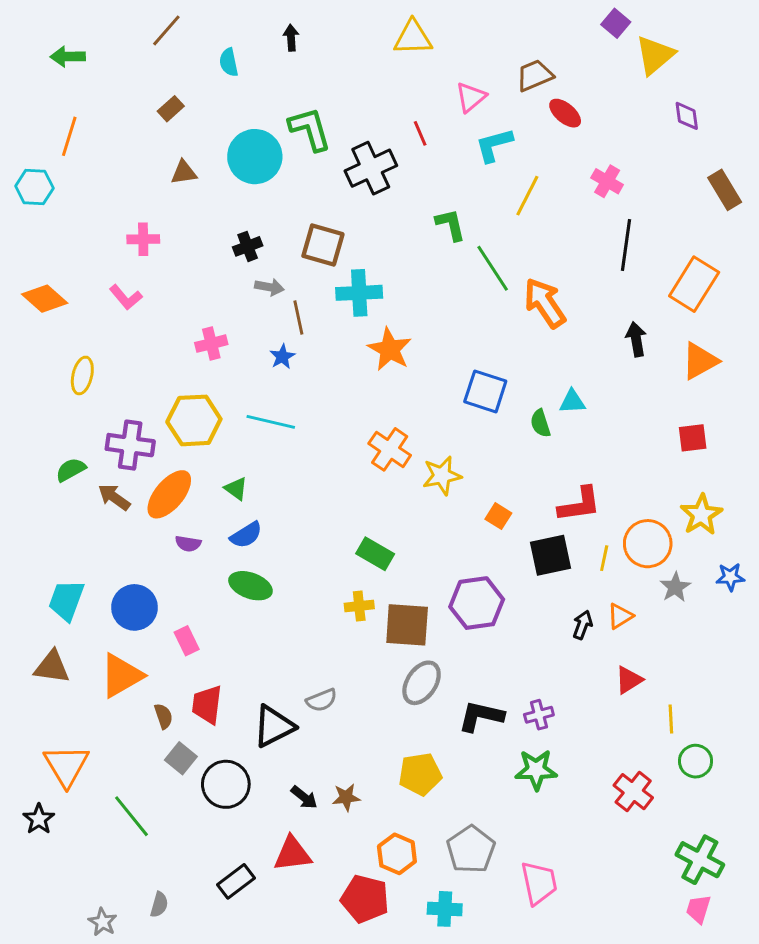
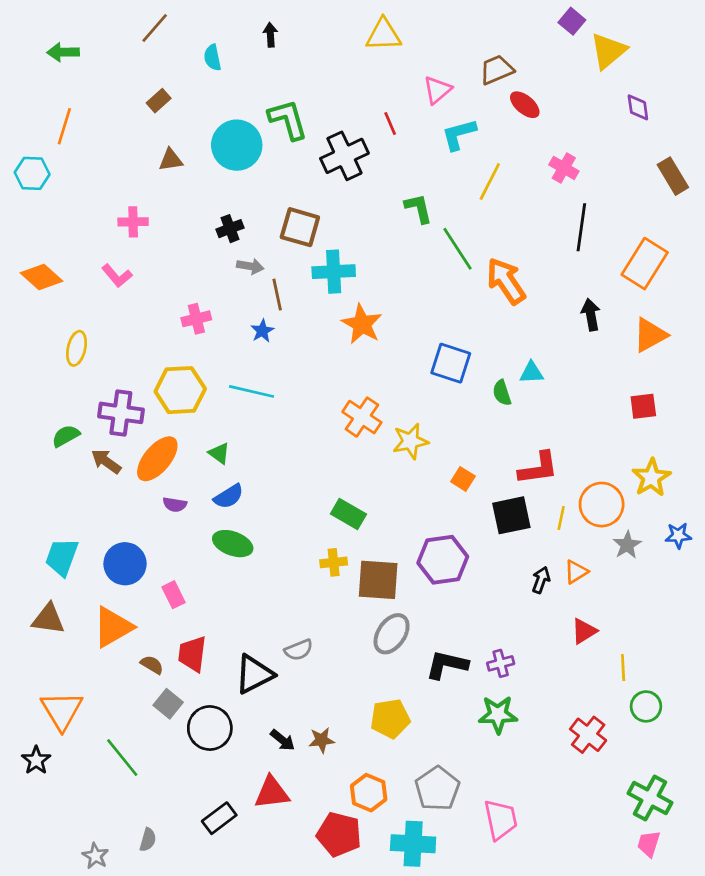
brown semicircle: (163, 716) -> (152, 665), turned -40
cyan cross: (445, 909) -> (413, 844), size x1.4

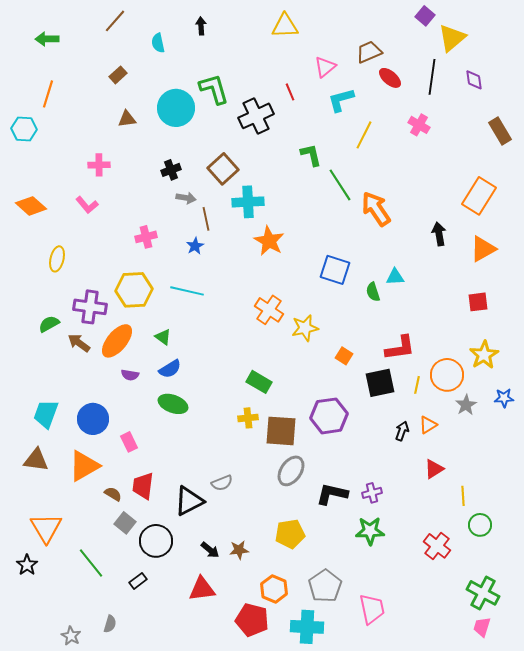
brown square: (300, 227) -> (223, 169), turned 32
black line: (581, 227) -> (432, 77), moved
black rectangle: (219, 818) -> (138, 581), moved, size x0.7

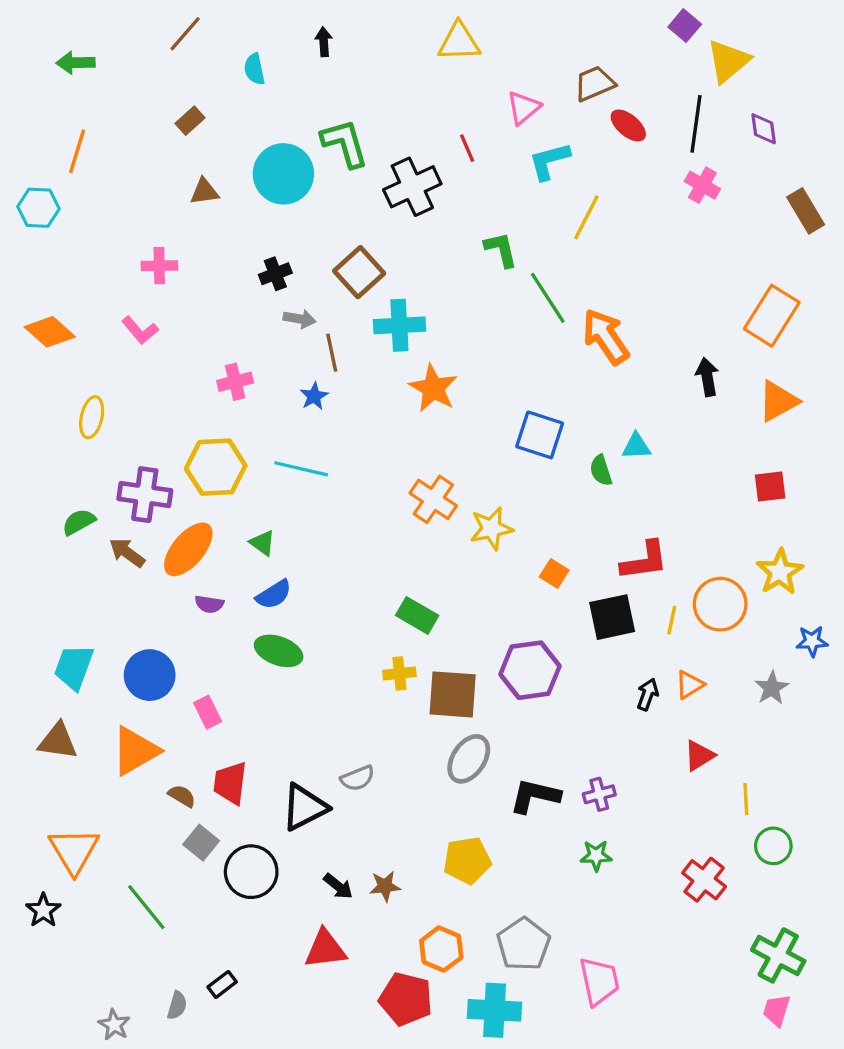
pink cross: (419, 125) -> (702, 185), moved
gray star: (466, 405) -> (772, 688), moved
green star: (370, 531) -> (596, 856), size x0.7
black rectangle: (138, 581) -> (222, 984), moved

